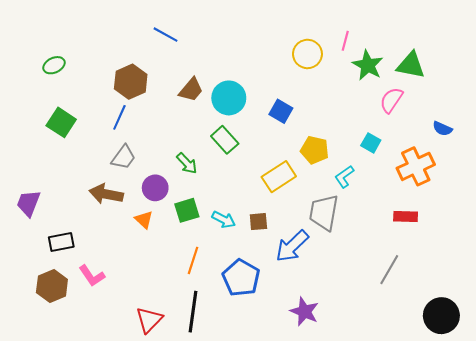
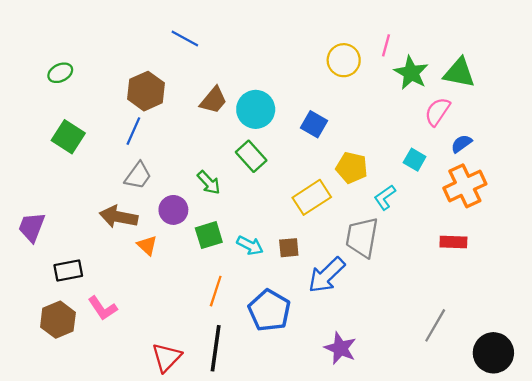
blue semicircle: (442, 129) -> (461, 144), moved, turned 120
orange triangle: (144, 220) -> (147, 245), moved
gray line: (389, 270) -> (435, 325), moved

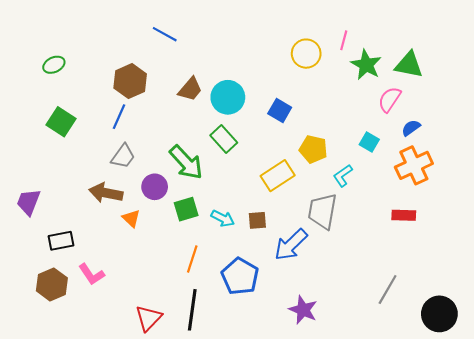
green arrow: (209, 182) -> (186, 162), size x1.6

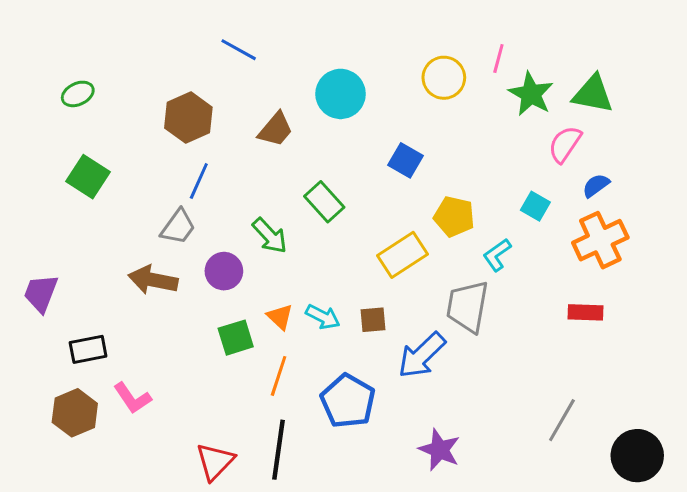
cyan circle: (228, 97) -> (341, 94), moved
blue line: (119, 117) -> (199, 181), moved
green arrow: (186, 162) -> (270, 236), size x0.7
green square: (186, 209) -> (236, 338), moved
orange triangle: (131, 218) -> (280, 317), moved

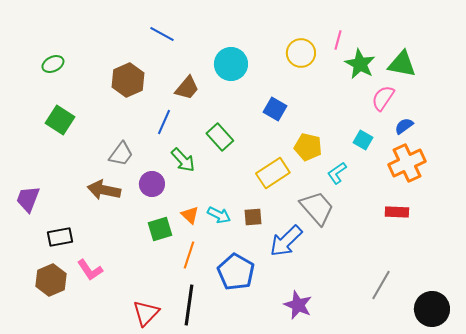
blue line: (199, 181) -> (164, 122), moved
gray trapezoid: (467, 307) -> (317, 208), turned 129

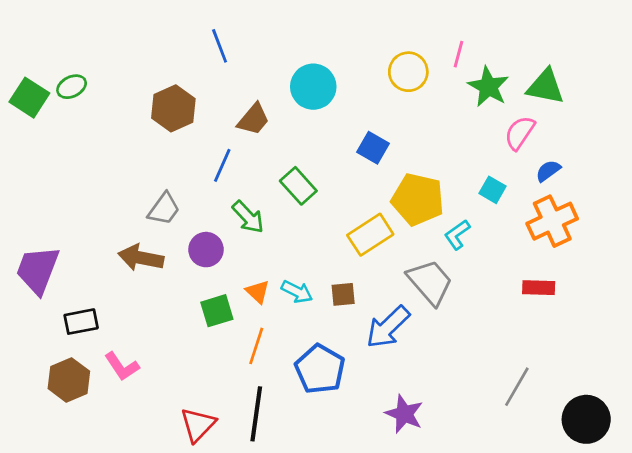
blue line: (162, 34) -> (220, 46), turned 40
green square: (60, 120) -> (29, 98), moved
yellow pentagon: (308, 147) -> (418, 199), size x1.4
purple trapezoid: (28, 199) -> (38, 270), size x1.4

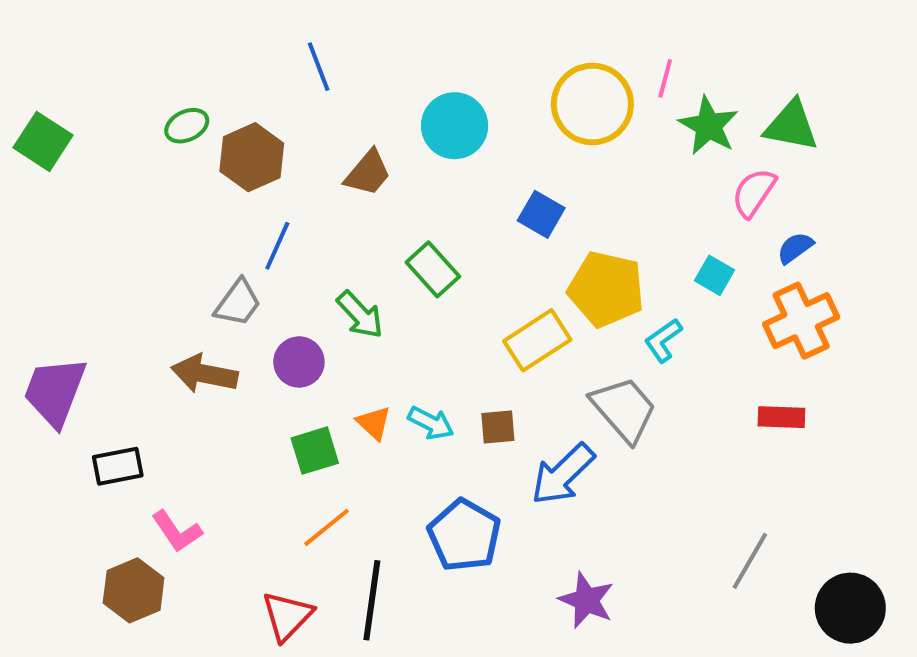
yellow circle: (408, 72) -> (592, 104), size x1.4
green ellipse: (72, 87) -> (187, 126), moved
blue line: (222, 165) -> (277, 246), moved
orange line: (256, 346) -> (327, 527), moved, turned 33
brown hexagon: (69, 380) -> (134, 590), moved

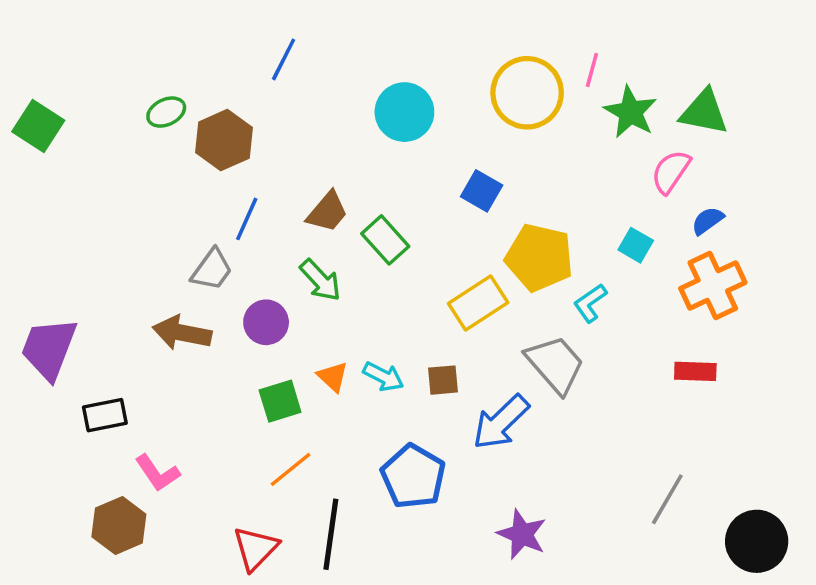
blue line: (319, 67) -> (284, 59), turned 48
brown trapezoid: (368, 173) -> (327, 212), moved

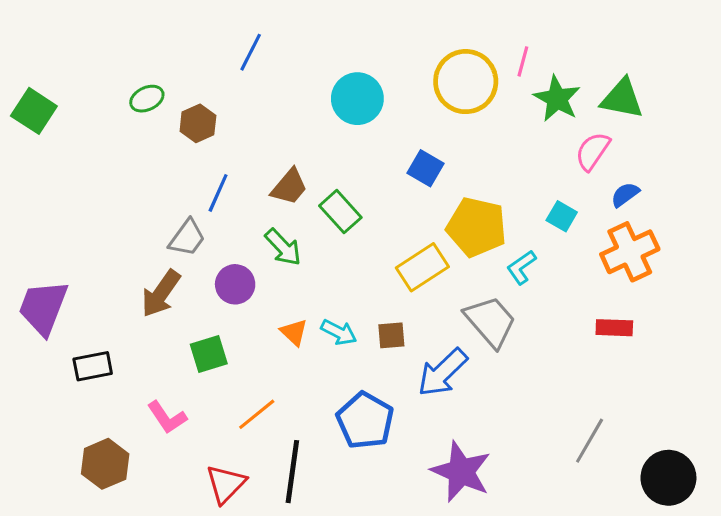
brown hexagon: (224, 140) -> (198, 123), size x0.7
brown arrow: (182, 333) -> (161, 294), turned -66
green square: (280, 401) -> (209, 354), moved
pink L-shape: (157, 473) -> (167, 417), moved
purple star: (522, 534) -> (461, 472), size x1.4

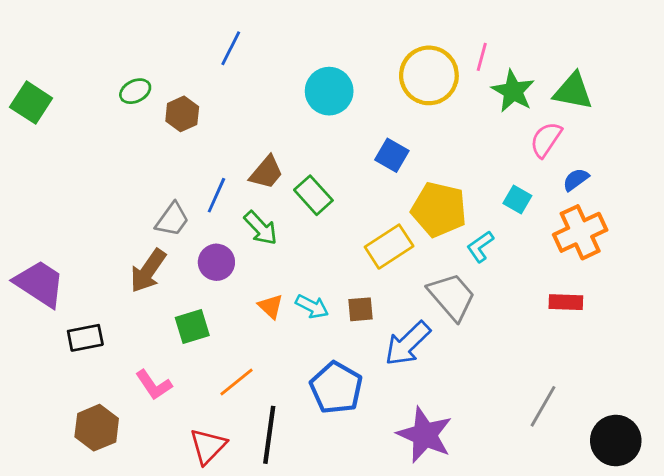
blue line: (218, 193) -> (216, 195), moved
purple trapezoid: (43, 308) -> (40, 284), turned 102

